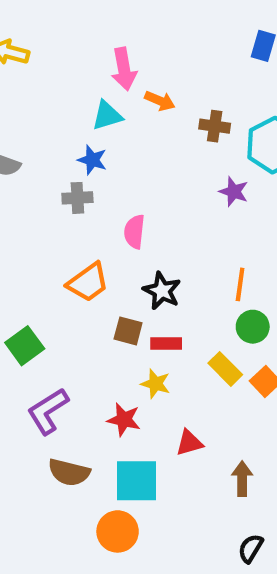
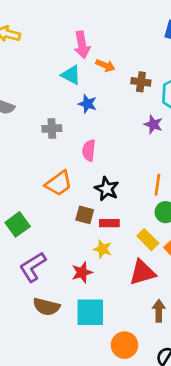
cyan triangle: (107, 116) -> (71, 75), turned 45
blue star: (92, 160) -> (87, 104), moved
red star: (124, 420) -> (82, 272), turned -30
red triangle: (189, 443) -> (142, 272), moved, size x1.5
orange circle: (118, 531) -> (124, 345), moved

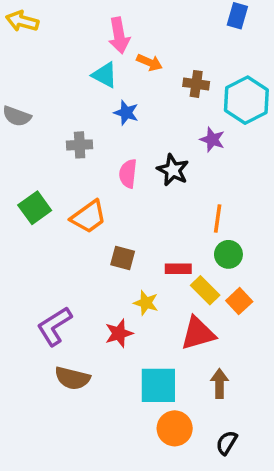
black star: (107, 189) -> (173, 170), moved
red rectangle: (109, 223) -> (178, 269), moved
green square: (18, 224) -> (35, 208), moved
cyan square: (90, 312) -> (158, 385), moved

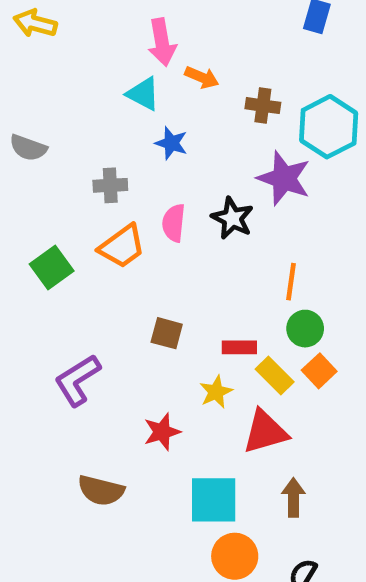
purple star: (212, 140) -> (284, 178), size x1.6
orange trapezoid: (89, 217) -> (122, 246), moved
orange square: (239, 301) -> (319, 371), moved
yellow star: (146, 303) -> (216, 392), moved, turned 30
purple L-shape: (54, 326) -> (77, 380), moved

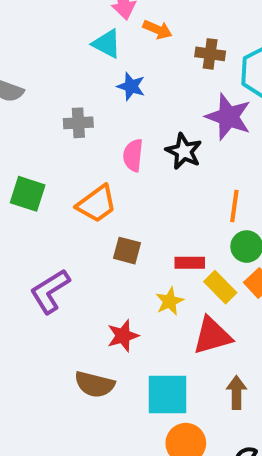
orange trapezoid: (122, 246) -> (97, 204), moved
green square: (52, 268) -> (28, 194), turned -36
brown semicircle: (101, 490) -> (95, 384), moved

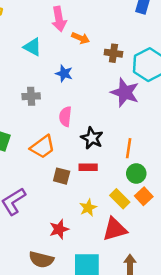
cyan triangle: (107, 44) -> (32, 47), moved
black star: (184, 151) -> (92, 138), moved
red rectangle: (190, 263) -> (88, 167), moved

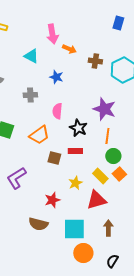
purple star: (125, 92) -> (104, 109), moved

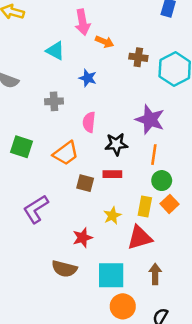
black star: (78, 128) -> (116, 144), turned -30
yellow rectangle: (100, 176) -> (145, 206), turned 56

